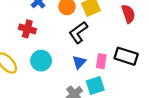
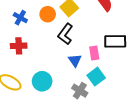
cyan circle: (41, 61) -> (42, 81), moved

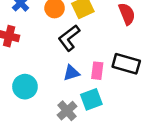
blue triangle: (75, 60) -> (71, 73), turned 32

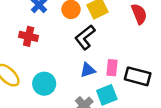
black rectangle: (126, 64) -> (138, 76), moved

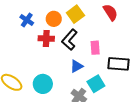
red cross: (29, 36) -> (46, 38), moved
pink rectangle: (112, 68) -> (95, 48), moved

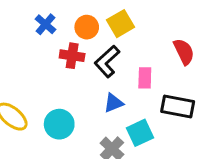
red semicircle: (110, 12) -> (184, 52), moved

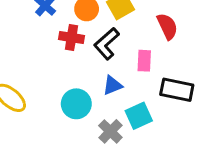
red semicircle: (184, 52) -> (167, 26), moved
cyan circle: (59, 124) -> (76, 104), moved

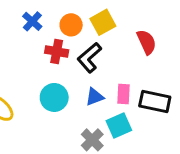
pink rectangle: (144, 61) -> (124, 94), moved
cyan circle: (76, 104) -> (54, 97), moved

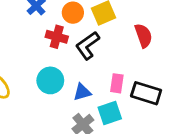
blue triangle: (95, 97) -> (82, 92), moved

